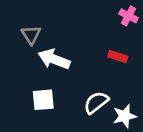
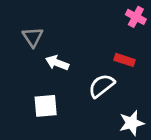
white arrow: (54, 59) -> (57, 63), size x0.7
white semicircle: (96, 103) -> (102, 86), moved

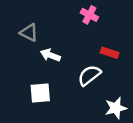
pink cross: (136, 17) -> (89, 15), moved
gray triangle: (33, 37) -> (29, 33), turned -30

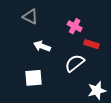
pink cross: (89, 15) -> (75, 26), moved
gray triangle: (29, 33) -> (30, 17), moved

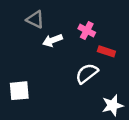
white arrow: (42, 46) -> (52, 40), moved, turned -42
white square: (34, 78) -> (19, 91), moved

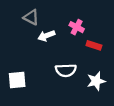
white semicircle: (87, 73) -> (66, 70), moved, turned -144
white star: (113, 105) -> (96, 81), moved

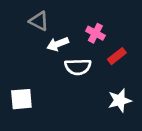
red rectangle: (94, 45) -> (117, 56), turned -56
white semicircle: (66, 70) -> (78, 67), moved

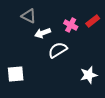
red rectangle: (117, 56) -> (93, 21), moved
white semicircle: (78, 67) -> (58, 50), turned 150

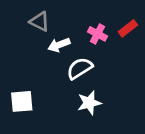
white star: (89, 75) -> (89, 103), moved

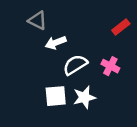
pink cross: (98, 34) -> (110, 66), moved
white square: (22, 101) -> (56, 96), moved

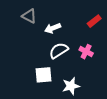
white arrow: (56, 43) -> (53, 28), moved
white star: (84, 97) -> (71, 86), moved

